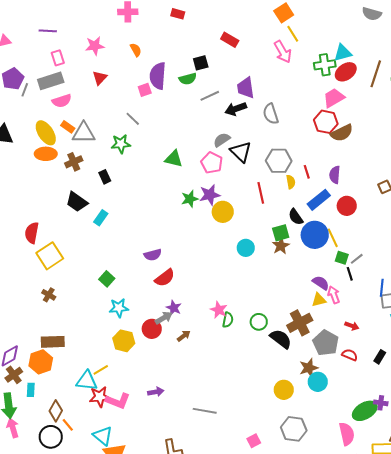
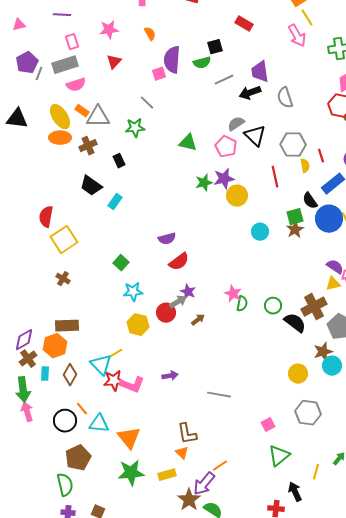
cyan triangle: (87, 381) -> (101, 365), turned 40
brown diamond: (56, 411) -> (70, 375), moved
cyan triangle: (103, 436) -> (99, 424), moved, turned -35

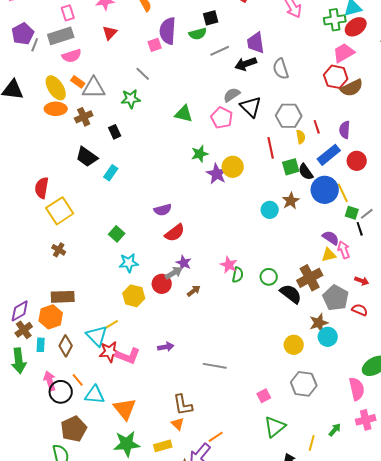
purple star: (224, 179) -> (217, 174), moved, turned -30
green square: (295, 217) -> (291, 167), moved
cyan circle: (260, 232) -> (270, 210), moved
pink arrow: (27, 412) -> (50, 381), moved

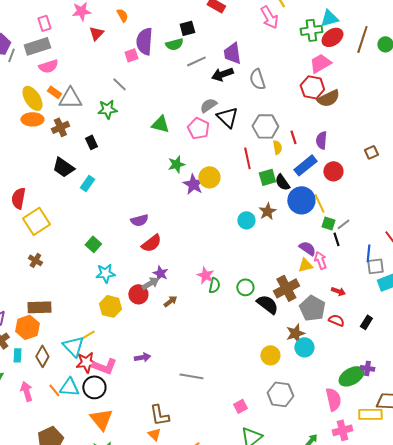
red triangle: (110, 33) -> (96, 33), moved
black circle: (61, 392) -> (94, 387), moved
cyan triangle: (95, 395) -> (69, 387), moved

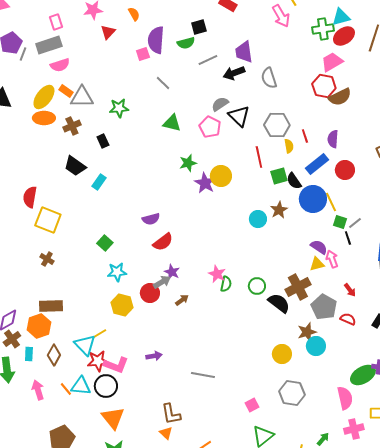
gray line: (119, 84) -> (163, 83), moved
yellow ellipse: (32, 98) -> (44, 97), turned 70
yellow square: (36, 221) -> (48, 220), turned -36
red arrow: (338, 291) -> (350, 290), turned 32

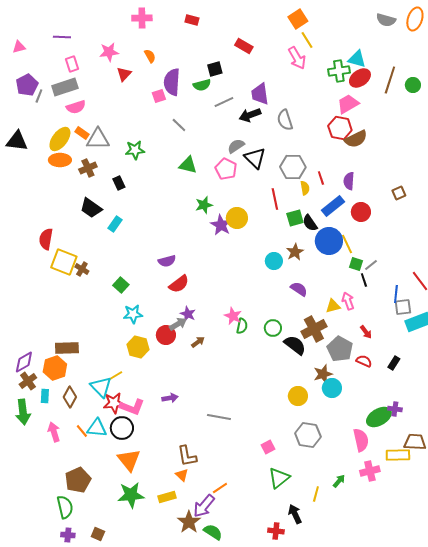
cyan triangle: (341, 17) -> (357, 59), turned 30
purple semicircle: (319, 247) -> (299, 289), moved
brown cross: (47, 259) -> (82, 269), moved

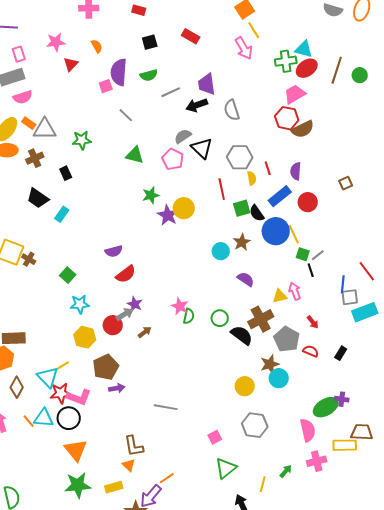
black square: (215, 69) -> (150, 42), moved
brown pentagon: (78, 480) -> (106, 367), moved

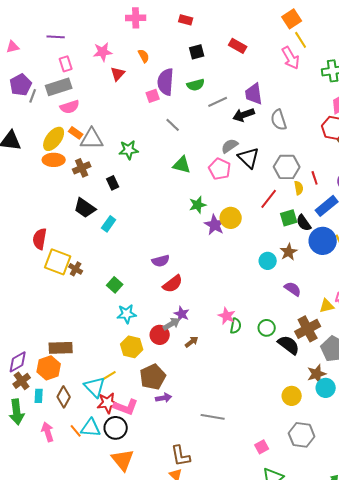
red line: (222, 189) -> (269, 199), turned 50

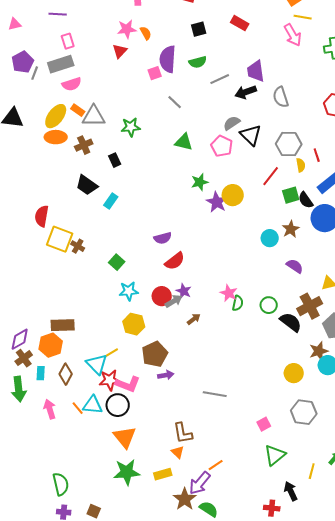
yellow line: (301, 40) -> (303, 17), turned -48
pink star: (103, 52) -> (127, 29), moved
red circle: (160, 335) -> (162, 296), moved

